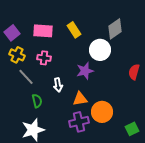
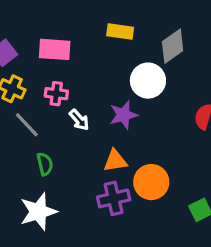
yellow rectangle: (74, 30) -> (120, 31), moved, turned -49
white arrow: (58, 85) -> (79, 120), moved, turned -32

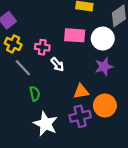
pink rectangle: (55, 49) -> (75, 35), moved
purple star: (123, 115) -> (104, 67), moved
white star: (38, 212) -> (46, 124), moved, turned -30

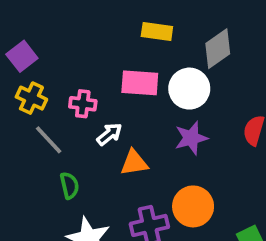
white arrow: (57, 64) -> (109, 134), turned -88
orange triangle: (81, 91) -> (134, 163), moved

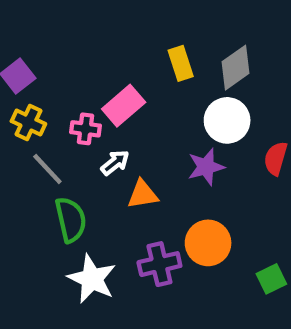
yellow rectangle: (157, 32) -> (181, 63), moved, turned 64
pink rectangle: (140, 83) -> (124, 106), moved, turned -45
white circle: (189, 89) -> (227, 120), moved
green semicircle: (69, 186) -> (71, 220), size x1.5

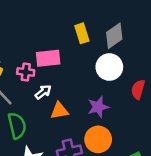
pink rectangle: (124, 106) -> (48, 58), turned 35
purple star: (206, 167) -> (98, 107), moved

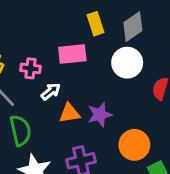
pink rectangle: (48, 58) -> (72, 54), moved
purple star: (98, 107) -> (100, 115), moved
orange circle: (98, 139) -> (134, 145), moved

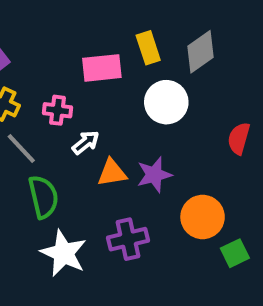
pink rectangle: (72, 54) -> (102, 68), moved
white circle: (127, 63) -> (166, 102), moved

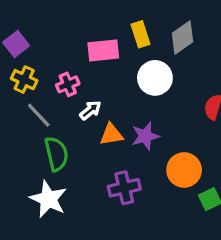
pink cross: (58, 110) -> (68, 84), turned -30
white star: (64, 253) -> (48, 199), moved

